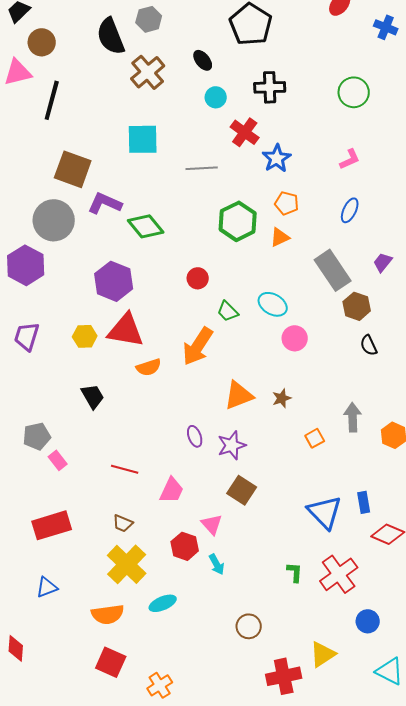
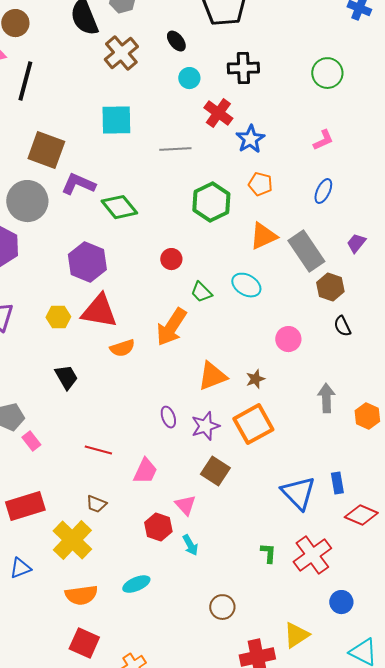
orange triangle: (280, 237) -> (263, 236), moved, size x1.4
pink circle: (295, 338) -> (288, 339), moved
orange square: (315, 438) -> (253, 424), moved, size x2.0
yellow cross: (127, 564) -> (72, 540), moved

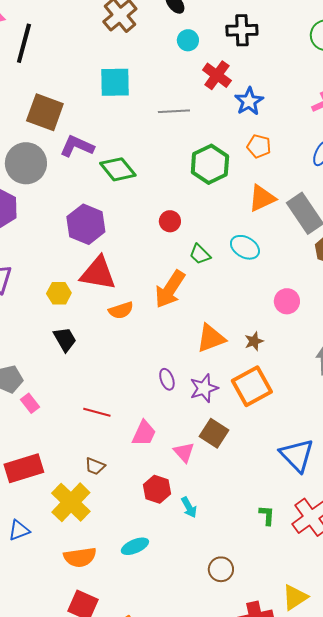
yellow hexagon: (58, 317) -> (59, 293), moved
pink triangle: (185, 505) -> (184, 452), moved

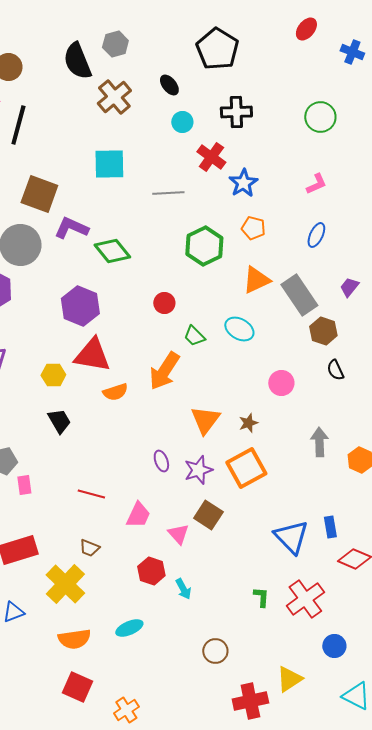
orange triangle: (211, 338) -> (205, 420), turned -32
pink rectangle: (30, 403) -> (24, 485), turned 30

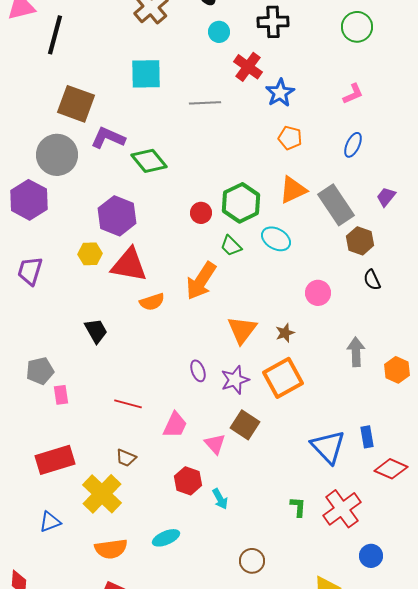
green hexagon: (204, 246) -> (241, 203), moved
yellow hexagon: (53, 375) -> (90, 254), moved

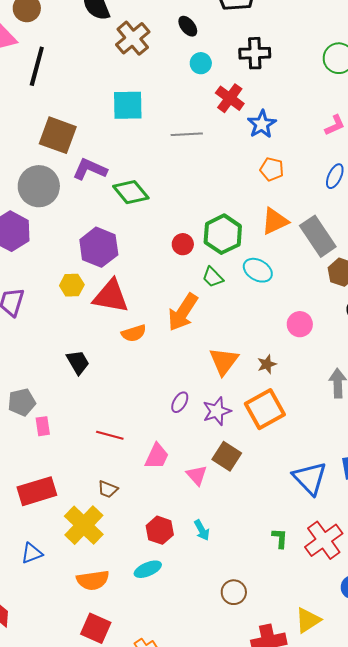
purple ellipse: (198, 371) -> (180, 402), turned 50
red hexagon: (188, 481) -> (160, 530), moved

